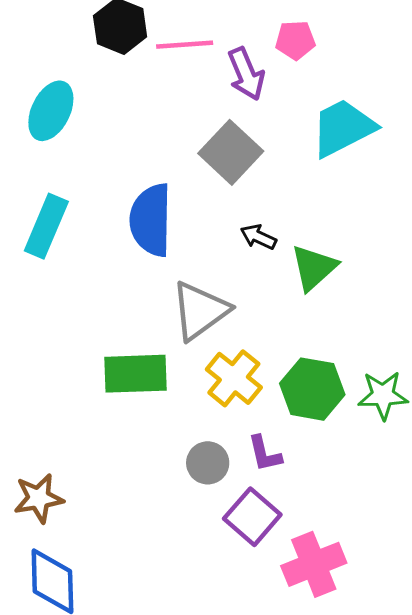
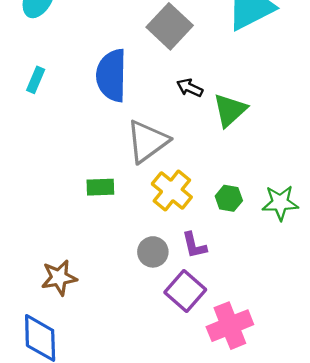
cyan rectangle: (46, 226) -> (36, 80), size x0.6
green rectangle: (135, 374) -> (100, 187), size x0.6
green hexagon: (312, 389) -> (229, 198), size x0.6
brown star: (39, 498) -> (59, 278), moved

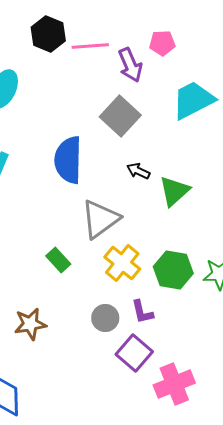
green rectangle: (100, 187) -> (58, 260), turned 50
green hexagon: (229, 198) -> (173, 270), size x1.6
brown star: (59, 278) -> (30, 324), moved

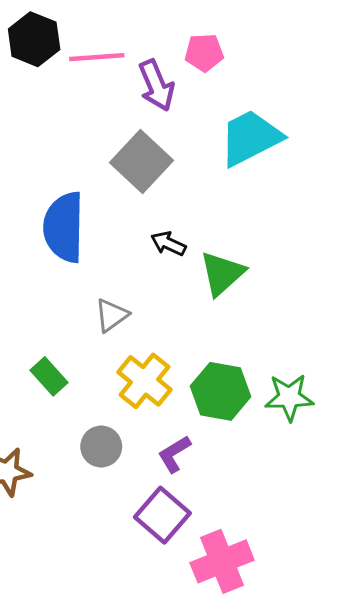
gray triangle: (100, 219) -> (112, 315), size x0.6
purple L-shape: (142, 312) -> (174, 454), turned 72
gray circle: (105, 318) -> (101, 447), moved

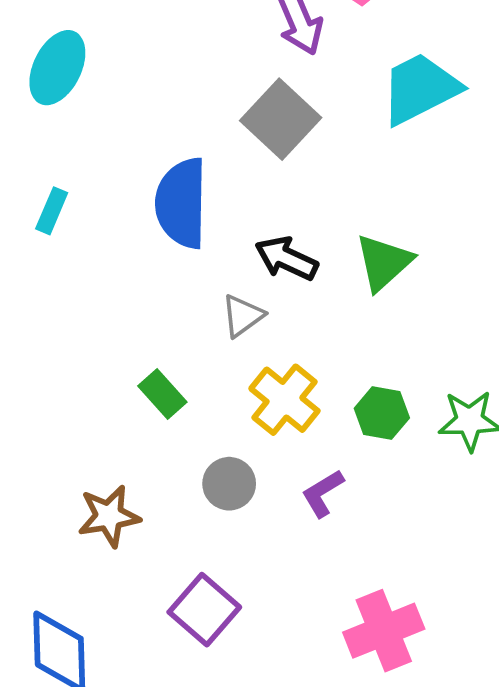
black arrow: (168, 244) -> (286, 258), moved, size x1.4
green hexagon: (221, 391) -> (382, 413), size x0.7
purple square: (162, 515) -> (204, 610), moved

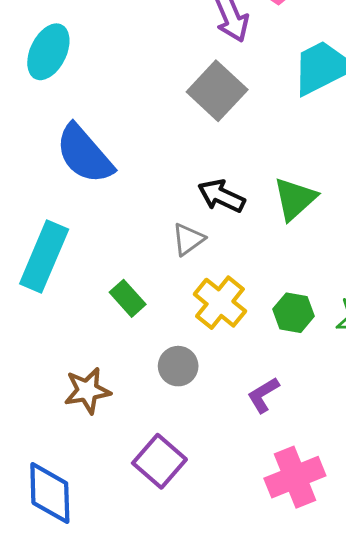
blue semicircle: (181, 203) -> (84, 154), moved, turned -42
cyan rectangle: (52, 211) -> (44, 257), moved, size x2.0
purple L-shape: (323, 493) -> (263, 395), moved

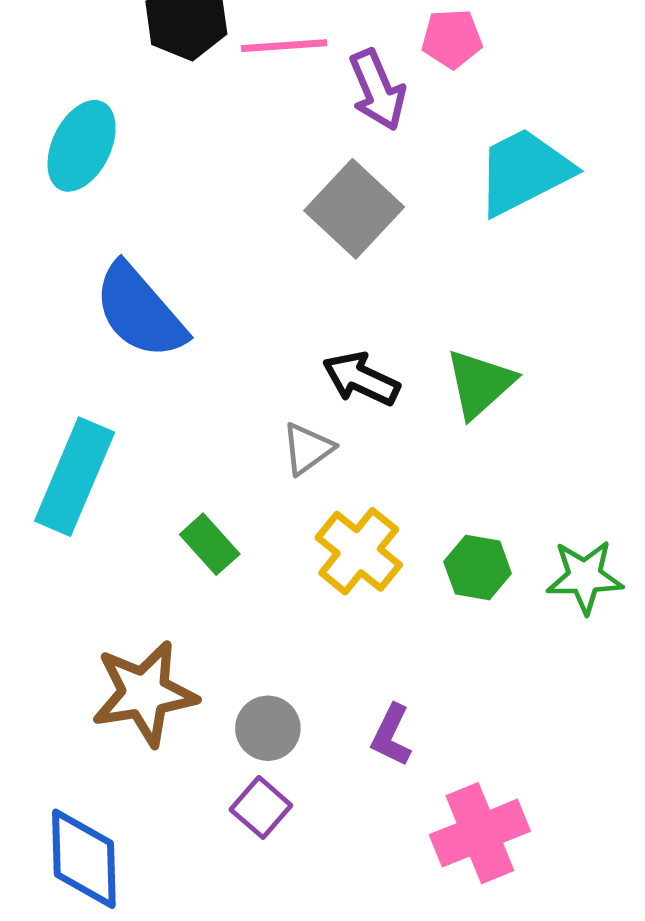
gray circle: (178, 366) -> (268, 728), moved
brown star: (87, 391) -> (144, 693), size x1.4
purple L-shape: (263, 395) -> (391, 735), moved, turned -33
purple square: (159, 461) -> (261, 807), size x0.7

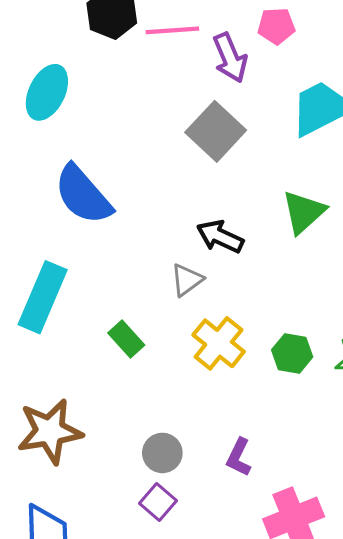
green triangle: (480, 383) -> (304, 212), moved
brown star: (144, 693) -> (50, 431), moved

